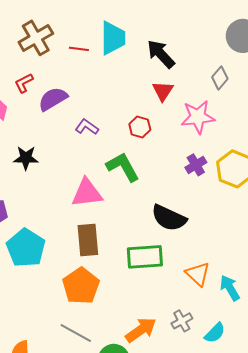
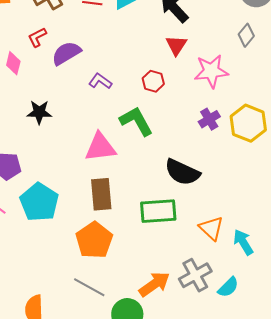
gray diamond: (220, 78) -> (246, 35), moved
gray cross: (182, 321) -> (195, 275), size x1.5

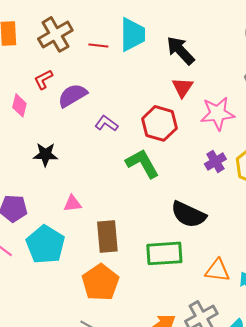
red hexagon: (153, 81) -> (159, 123), size x1.6
pink triangle: (100, 147) -> (72, 203), moved, size x0.6
orange triangle: (211, 228) -> (217, 270), turned -36

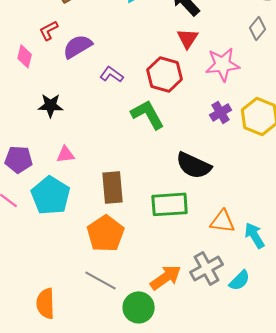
pink triangle: (72, 203) -> (66, 154), moved

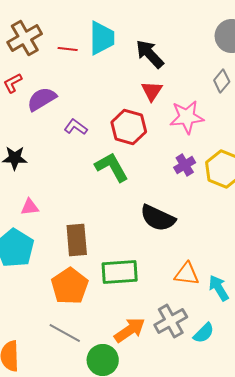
green rectangle: (170, 204) -> (120, 272), moved

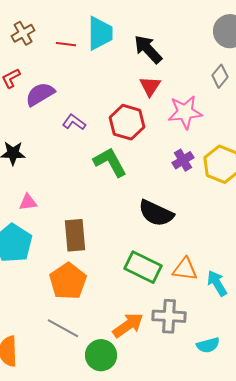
brown cross: (25, 38) -> (23, 33), size x0.7
green rectangle: (120, 272) -> (143, 267), moved, turned 30
gray cross: (171, 321) -> (169, 316), turned 32
cyan semicircle: (204, 333) -> (208, 345), moved, turned 30

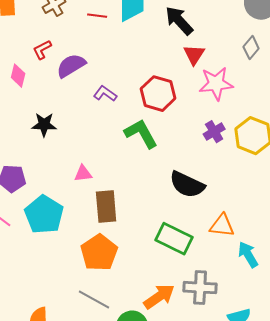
red triangle: (150, 86) -> (194, 55), moved
pink triangle: (28, 202) -> (83, 174), moved
orange triangle: (185, 269) -> (222, 226), moved

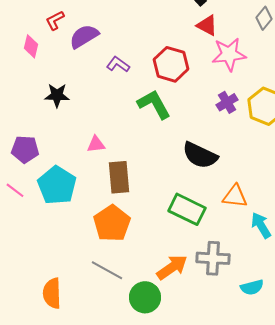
red triangle: (194, 55) -> (207, 25), turned -35

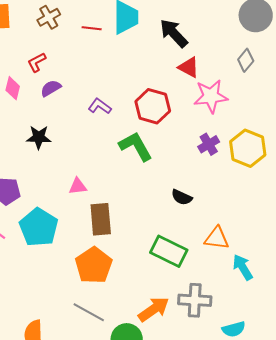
purple semicircle: (84, 36) -> (51, 88), moved, size x0.7
black semicircle: (200, 155) -> (182, 197), size x0.6

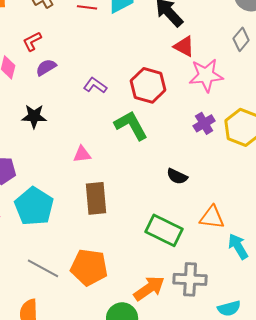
pink triangle: (78, 186) -> (82, 154), moved
orange pentagon: (94, 265) -> (89, 267), moved, turned -30
gray line: (89, 312) -> (43, 268), moved

